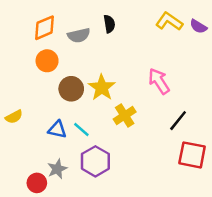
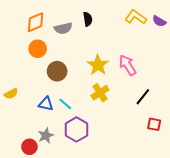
yellow star: (102, 88) -> (98, 65), moved
red square: (192, 155) -> (154, 124), size x0.6

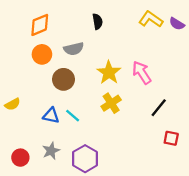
gray semicircle: (63, 28) -> (74, 49), moved
purple hexagon: (76, 129) -> (85, 159), moved
red circle: (29, 147) -> (20, 158), moved

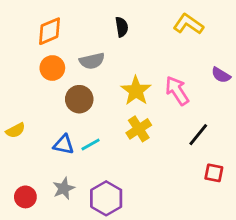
purple semicircle: (177, 24) -> (221, 75), moved
cyan line: (73, 116) -> (91, 145), turned -70

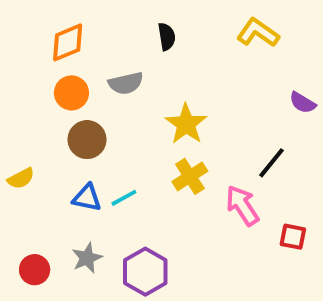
pink arrow: (177, 91) -> (242, 206), moved
brown circle: (79, 99) -> (87, 140), moved
black line: (198, 135) -> (272, 163), moved

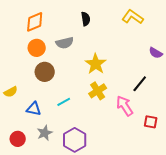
blue triangle: (87, 198) -> (34, 109), moved

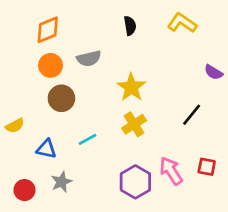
black semicircle: (86, 19) -> (130, 26), moved
pink arrow: (125, 106) -> (171, 171), moved
purple hexagon: (75, 140) -> (135, 182), moved

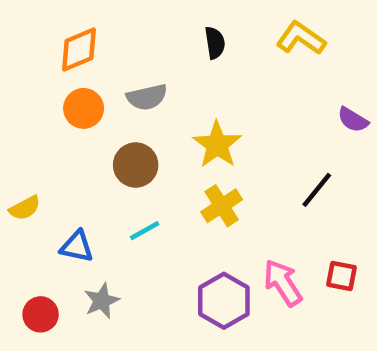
brown circle: (61, 98) -> (136, 165), moved

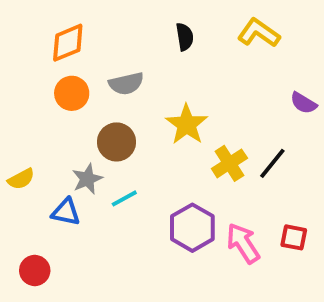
yellow cross: (222, 206) -> (229, 163), moved
gray star: (102, 301) -> (87, 179), moved
purple hexagon: (224, 301) -> (192, 228), moved

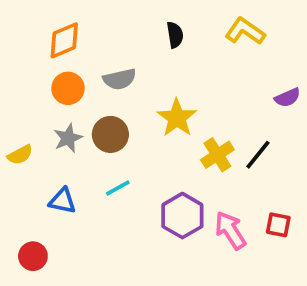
purple semicircle: (303, 103) -> (287, 98), turned -55
yellow semicircle: (21, 179) -> (20, 155), moved
gray star: (87, 179) -> (68, 138), moved

